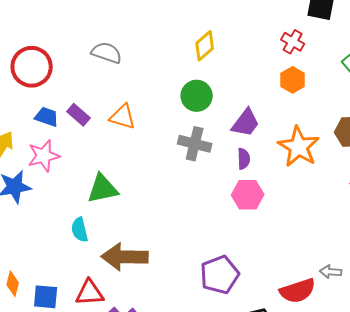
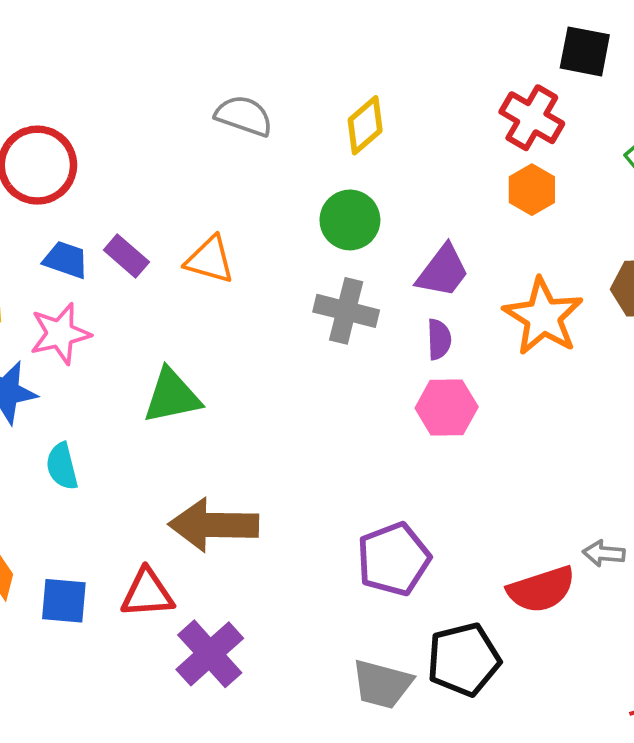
red cross: (293, 42) -> (532, 118), size x1.4
gray semicircle: (107, 53) -> (244, 116), moved
cyan semicircle: (80, 230) -> (62, 466), moved

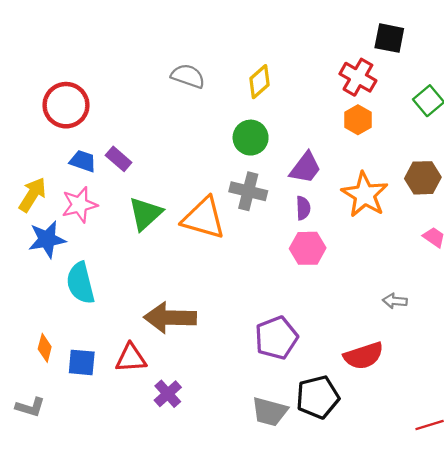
orange triangle: (210, 260) -> (204, 218), moved, size x1.5
green triangle: (172, 396) -> (145, 214), moved, turned -30
cyan semicircle: (62, 466) -> (81, 283), size x1.5
gray arrow: (604, 553) -> (395, 301), moved
purple cross: (210, 654) -> (168, 394), size x0.7

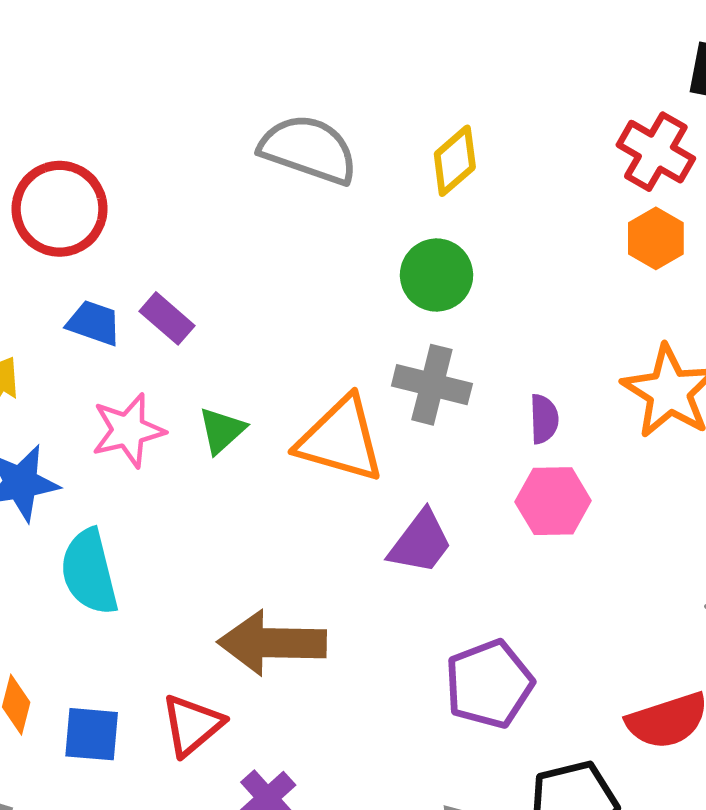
gray semicircle: (188, 76) -> (309, 149), size x1.4
purple trapezoid: (305, 168) -> (421, 542), moved
pink star: (79, 205) -> (128, 430), moved
green triangle: (145, 214) -> (222, 430), size x0.7
red triangle: (131, 358) -> (192, 725), turned -36

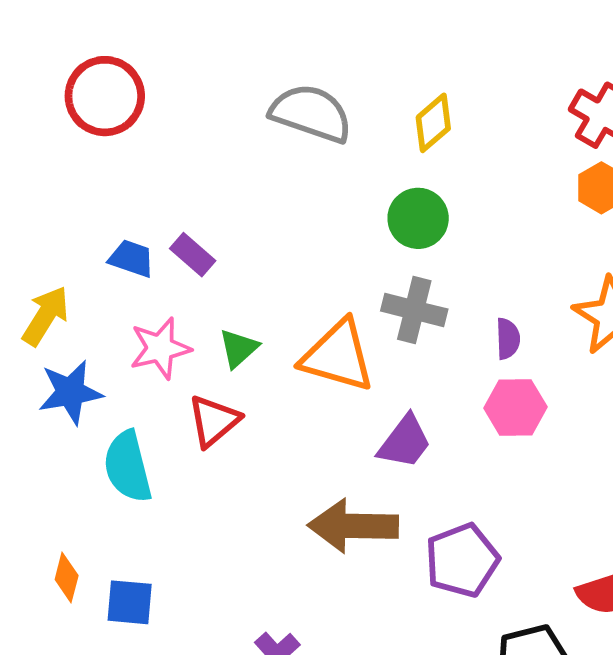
red circle: (60, 209) -> (105, 96), moved
brown arrow: (272, 643) -> (353, 526), moved
red triangle: (192, 725) -> (214, 421), moved

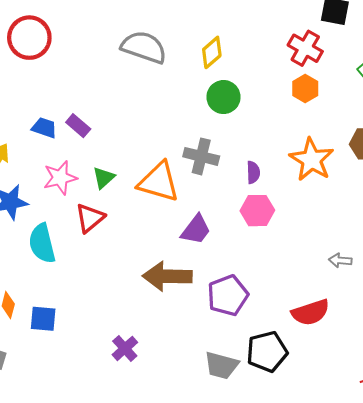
green circle: (418, 218) -> (224, 97), moved

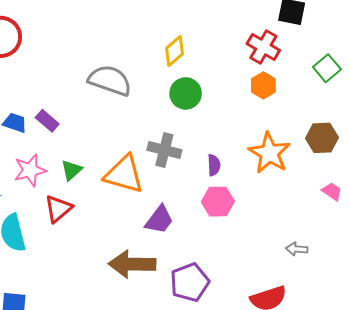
gray semicircle: (144, 47) -> (110, 80), moved

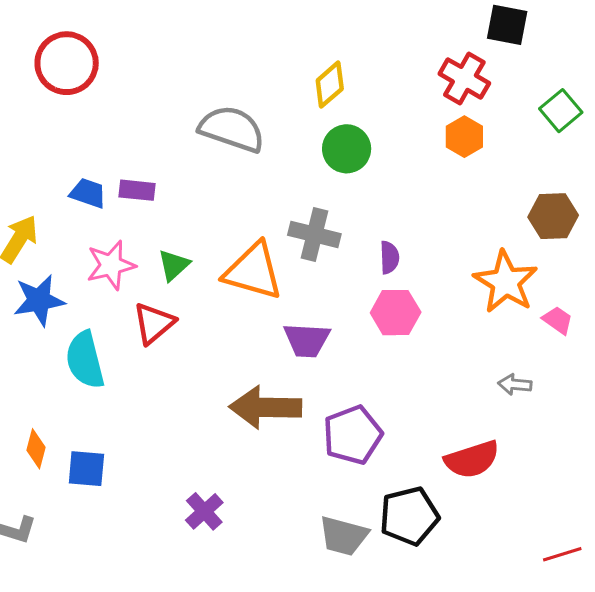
purple rectangle: (47, 121) -> (137, 190), turned -35
orange star: (269, 153) -> (506, 282), moved
pink trapezoid: (332, 191) -> (558, 320), moved
purple trapezoid: (159, 220) -> (307, 340), turned 56

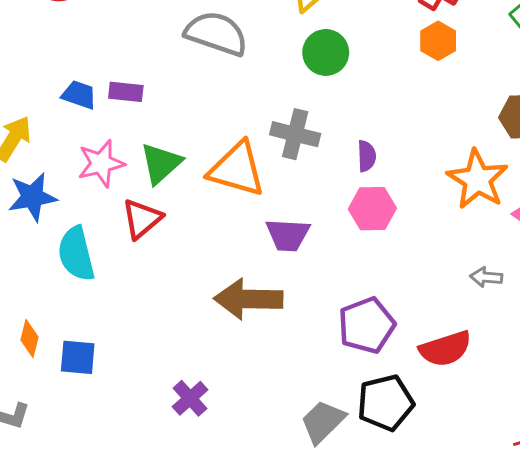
green triangle: (174, 265) -> (161, 163), size x1.4
purple pentagon: (353, 435) -> (367, 325), moved
gray trapezoid: (343, 536) -> (323, 422), turned 120

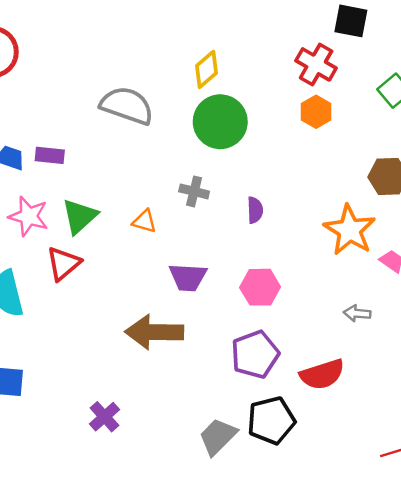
green circle: (326, 52) -> (220, 122), size x1.4
gray cross: (295, 134) -> (194, 191), size x0.7
pink star: (101, 163) -> (29, 216), turned 30
orange triangle: (237, 169) -> (144, 221), size x0.5
pink hexagon: (372, 209) -> (260, 287), moved

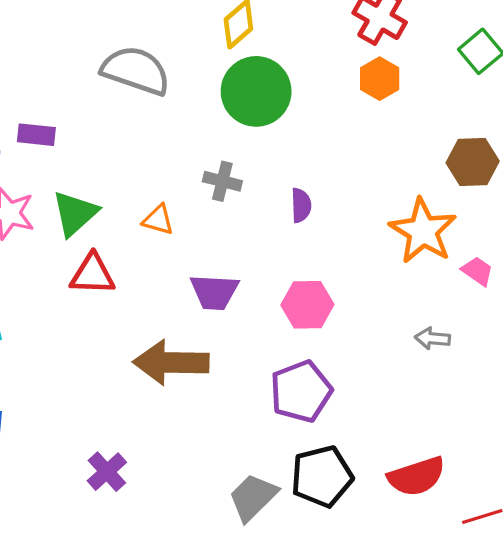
red triangle: (63, 264) -> (92, 274), moved, turned 42
red semicircle: (322, 374) -> (416, 476), moved

